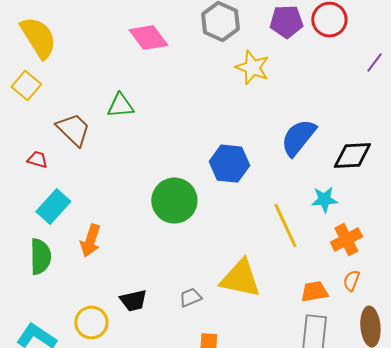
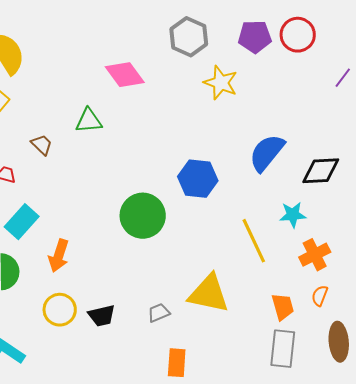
pink diamond: (148, 38) -> (125, 75), moved
brown trapezoid: (73, 130) -> (42, 145), size x0.6
orange trapezoid: (314, 292) -> (283, 307), turned 84
yellow circle: (91, 323) -> (60, 310), moved

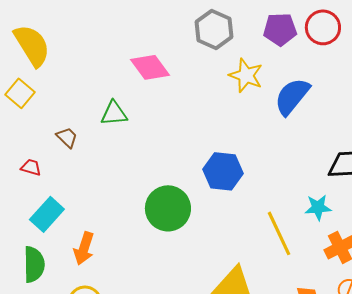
blue semicircle: (267, 153) -> (292, 96), moved

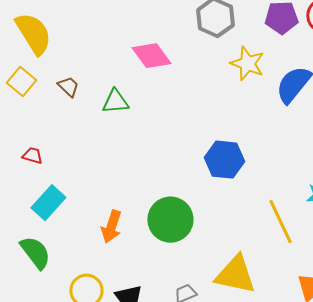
brown trapezoid: (67, 137) -> (68, 87), moved
green circle: (168, 208) -> (170, 220), moved
orange arrow: (84, 248) -> (111, 227), moved
green semicircle: (34, 264) -> (35, 253), turned -36

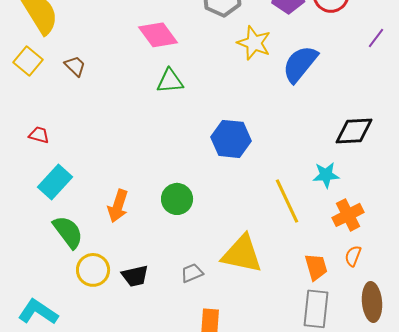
green triangle: (115, 102) -> (170, 81), moved
green circle: (170, 220) -> (177, 199), size x0.7
green semicircle: (35, 253) -> (68, 232), moved

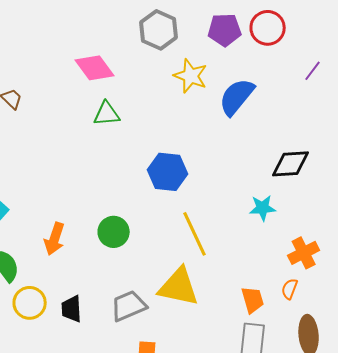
yellow line: (287, 201) -> (195, 234), moved
orange cross: (348, 215) -> (304, 253), moved
gray trapezoid: (192, 273) -> (129, 306), size x1.6
black trapezoid: (135, 276) -> (72, 309), turned 100

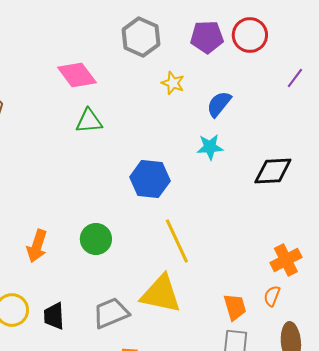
yellow star: (191, 76) -> (173, 83), size x0.7
blue semicircle: (237, 97) -> (219, 104), size x0.7
cyan star: (263, 208) -> (210, 147), moved

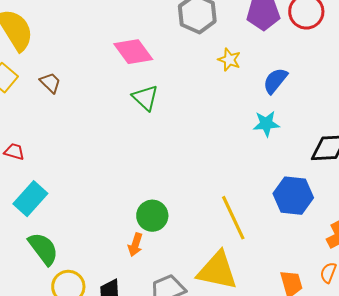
green triangle: (89, 121) -> (145, 98), turned 48
blue hexagon: (150, 179) -> (293, 196), moved
orange arrow: (37, 246) -> (135, 245), moved, size x0.7

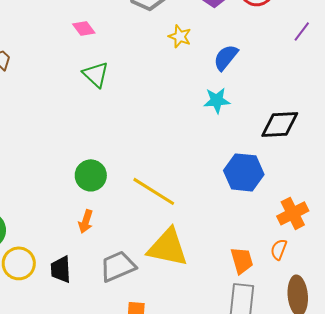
pink diamond: (133, 52) -> (84, 28), size x0.6
green circle: (152, 216) -> (91, 175), moved
yellow line: (233, 218) -> (154, 191), moved, turned -33

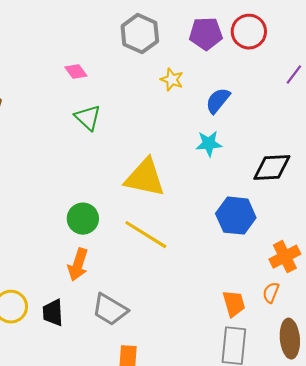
orange arrow: (86, 221) -> (78, 265), size x1.4
yellow triangle: (168, 247) -> (145, 178), moved
gray trapezoid: (118, 266) -> (110, 310), turned -126

